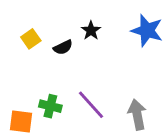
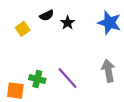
black semicircle: (63, 47) -> (47, 15), moved
gray arrow: (137, 115) -> (108, 71), moved

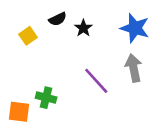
gray arrow: (108, 71) -> (134, 68), moved
purple line: (68, 78) -> (96, 81), moved

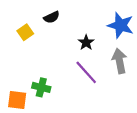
black star: (83, 28) -> (86, 43), moved

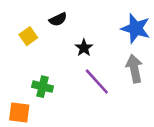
black star: (86, 43) -> (84, 48), moved
green cross: (41, 87) -> (43, 87), moved

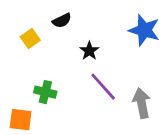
gray arrow: (134, 69) -> (142, 103), moved

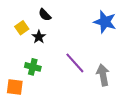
black semicircle: (62, 21) -> (45, 15), turned 72
black star: (89, 51) -> (39, 37), moved

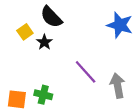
black semicircle: (45, 15) -> (51, 17), size x1.5
green cross: (33, 67) -> (43, 95), moved

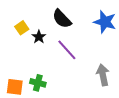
black semicircle: (51, 17) -> (62, 19), moved
purple line: (86, 72) -> (67, 50), moved

